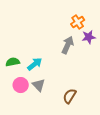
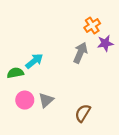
cyan arrow: (35, 64) -> (34, 61), moved
gray triangle: (39, 85) -> (46, 100), turned 32

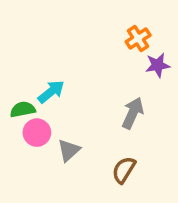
gray arrow: (80, 53) -> (133, 113), moved
pink circle: (25, 100) -> (37, 133), moved

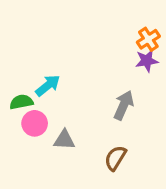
orange cross: (138, 39) -> (148, 39), moved
gray triangle: (69, 150) -> (64, 140), turned 45

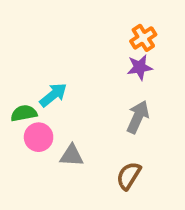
orange cross: (148, 39) -> (143, 38), moved
purple star: (147, 61) -> (140, 67), moved

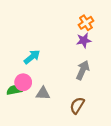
green semicircle: (24, 113) -> (14, 90), moved

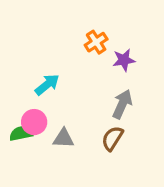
orange cross: (86, 23) -> (96, 42), moved
brown semicircle: (77, 105) -> (112, 138), moved

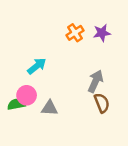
purple star: (124, 60) -> (102, 33), moved
brown semicircle: (112, 138) -> (102, 103), moved, turned 126

